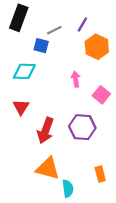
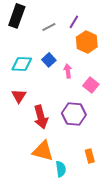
blue square: (41, 46) -> (49, 60), moved, turned 32
red arrow: (46, 130) -> (41, 117), turned -35

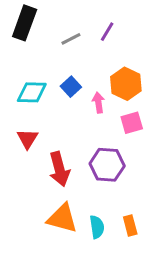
orange hexagon: (87, 42) -> (126, 84), moved
pink square: (91, 85) -> (132, 123), turned 35
cyan semicircle: (61, 169) -> (97, 227), moved

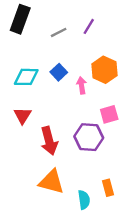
pink square: (132, 123) -> (109, 114), moved
cyan semicircle: (97, 227) -> (84, 200), moved

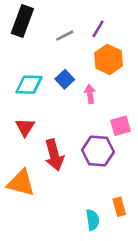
orange hexagon: (104, 70) -> (109, 59), moved
orange triangle: (51, 182) -> (21, 183), moved

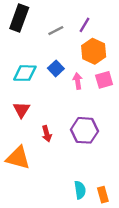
pink square: (120, 126) -> (104, 80), moved
red arrow: (54, 155) -> (47, 134), size x0.6
orange rectangle: (119, 207) -> (103, 195), moved

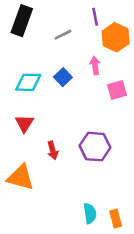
purple line: (85, 25) -> (95, 17), moved, turned -42
orange hexagon: (94, 51) -> (116, 37), moved
pink arrow: (78, 81) -> (95, 66), moved

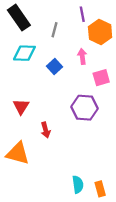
black rectangle: (22, 21) -> (19, 18), turned -55
gray line: (63, 35) -> (54, 30), turned -48
cyan diamond: (28, 82) -> (24, 53), moved
purple hexagon: (95, 147) -> (85, 108), moved

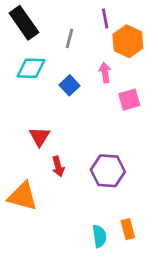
red triangle: (21, 107) -> (40, 137), moved
purple hexagon: (85, 108) -> (108, 171), moved
orange rectangle: (100, 189) -> (128, 229), moved

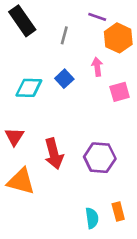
purple line: (105, 18) -> (97, 17), turned -60
cyan diamond: (31, 68) -> (29, 88), moved
red triangle: (40, 137) -> (14, 137), moved
red arrow: (58, 166) -> (54, 154), size x1.6

